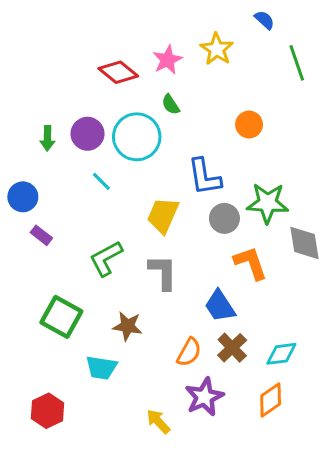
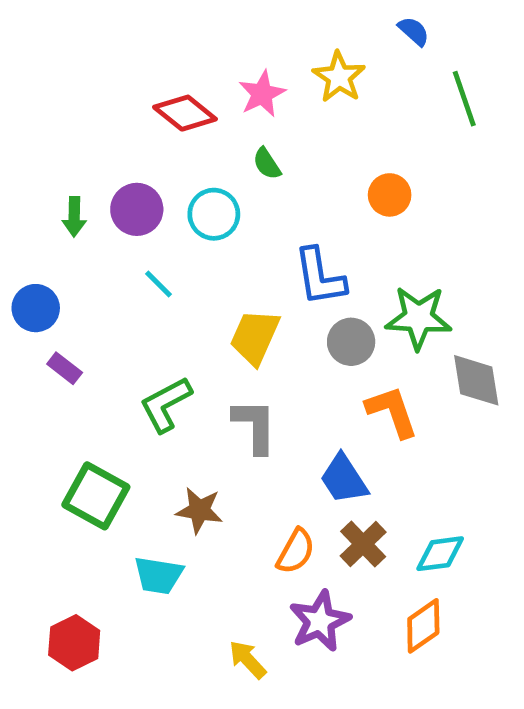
cyan circle: (137, 137) -> (214, 214), size x0.7

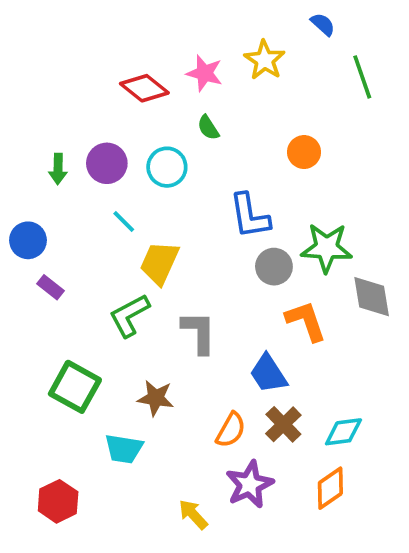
pink star: (262, 94) -> (204, 73), turned -30
yellow trapezoid: (255, 337) -> (159, 263), moved

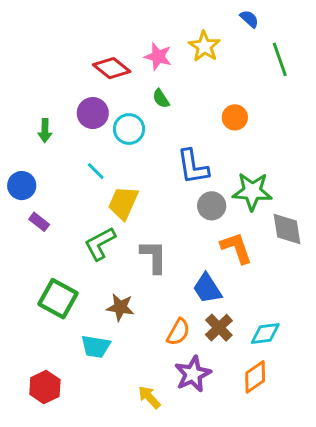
purple circle: (107, 163) -> (93, 113), moved

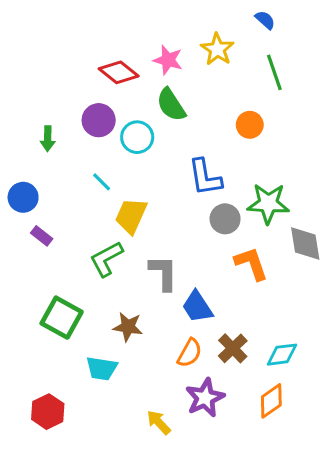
green line: (280, 59) -> (274, 72), moved
green semicircle: (161, 99) -> (171, 105), size x1.6
blue trapezoid: (207, 288) -> (197, 307), moved

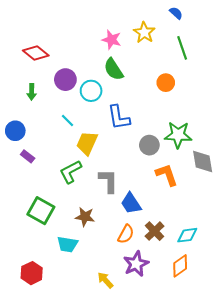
red diamond: (119, 72) -> (36, 53), moved
blue L-shape: (205, 177) -> (119, 117), moved

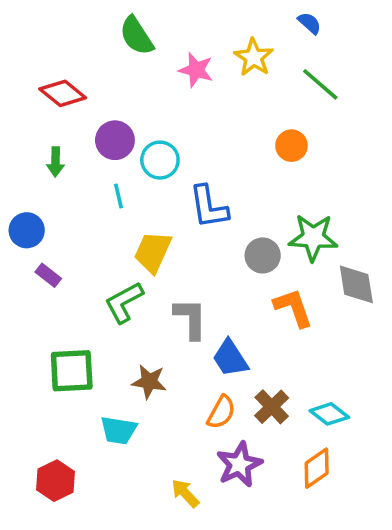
green line: (182, 48) -> (320, 84), turned -30
green semicircle: (114, 69) -> (137, 36), moved
cyan line: (67, 121) -> (119, 196), moved, turned 32
green square: (41, 211) -> (72, 371), turned -32
cyan diamond: (187, 235) -> (329, 414), turned 45

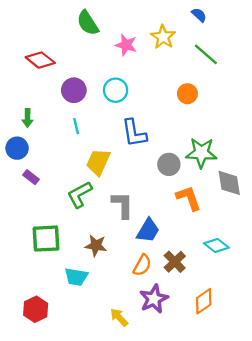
cyan circle: (160, 160) -> (116, 90), moved
green arrow: (56, 162) -> (27, 118), moved
blue trapezoid: (230, 358) -> (148, 230), turned -116
cyan diamond: (329, 414) -> (216, 246), moved

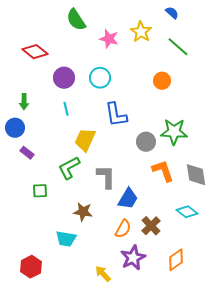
gray diamond: (229, 183) -> (196, 175), moved
green square: (46, 239) -> (40, 191), moved, size x0.6

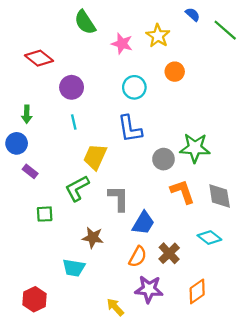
green line: (178, 47) -> (225, 30), moved
cyan circle: (100, 78) -> (134, 87), moved
orange circle: (162, 81) -> (175, 72), moved
purple star: (133, 258) -> (149, 289), turned 30

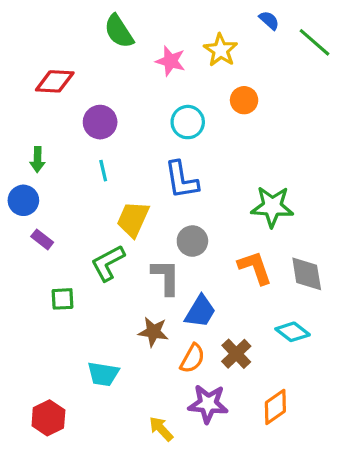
red diamond: (39, 58) -> (55, 81), turned -36
gray circle: (163, 159) -> (192, 241), moved
brown star: (93, 238) -> (153, 332), moved

